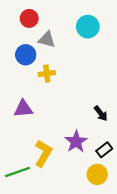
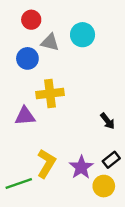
cyan circle: (88, 27) -> (83, 35), moved
yellow cross: (47, 74) -> (50, 93), moved, size x1.5
purple star: (76, 142) -> (81, 167), moved

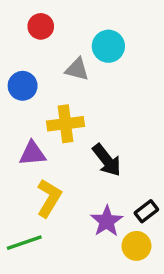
gray triangle: (50, 42) -> (77, 69), moved
blue circle: (27, 58) -> (23, 86), moved
black arrow: (108, 121) -> (107, 160), moved, size x1.5
yellow L-shape: (46, 164) -> (49, 198), moved

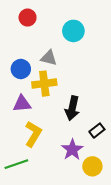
gray triangle: (77, 69) -> (49, 58), moved
blue circle: (23, 86) -> (21, 69), moved
black arrow: (107, 160) -> (72, 108), turned 50
black rectangle: (146, 211) -> (97, 131), moved

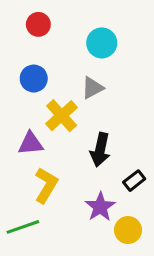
gray triangle: (49, 58) -> (92, 88), moved, turned -42
blue circle: (21, 69) -> (34, 79), moved
yellow cross: (44, 84) -> (62, 116), turned -35

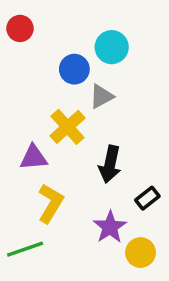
red circle: (38, 24) -> (20, 28), moved
blue circle: (34, 79) -> (74, 69), moved

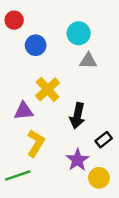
blue circle: (74, 69) -> (36, 45), moved
gray triangle: (101, 96) -> (88, 61), moved, turned 30

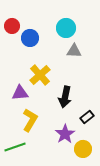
red circle: (14, 20) -> (12, 26), moved

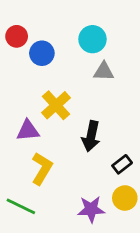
purple star: (65, 134) -> (91, 209), moved, turned 30
green line: (15, 147) -> (21, 206), turned 45
yellow circle: (83, 149) -> (125, 198), moved

